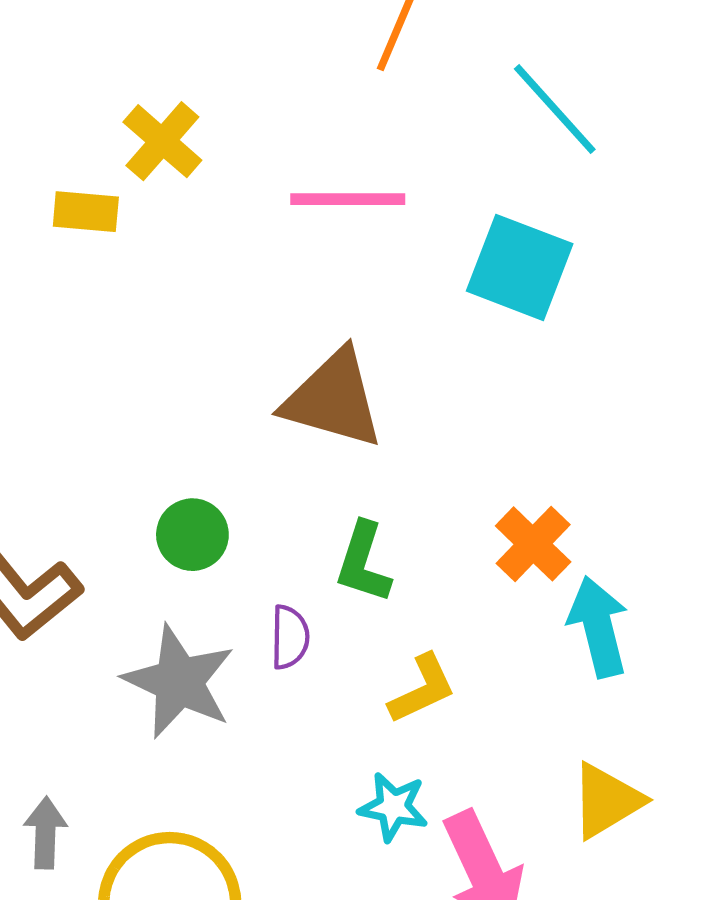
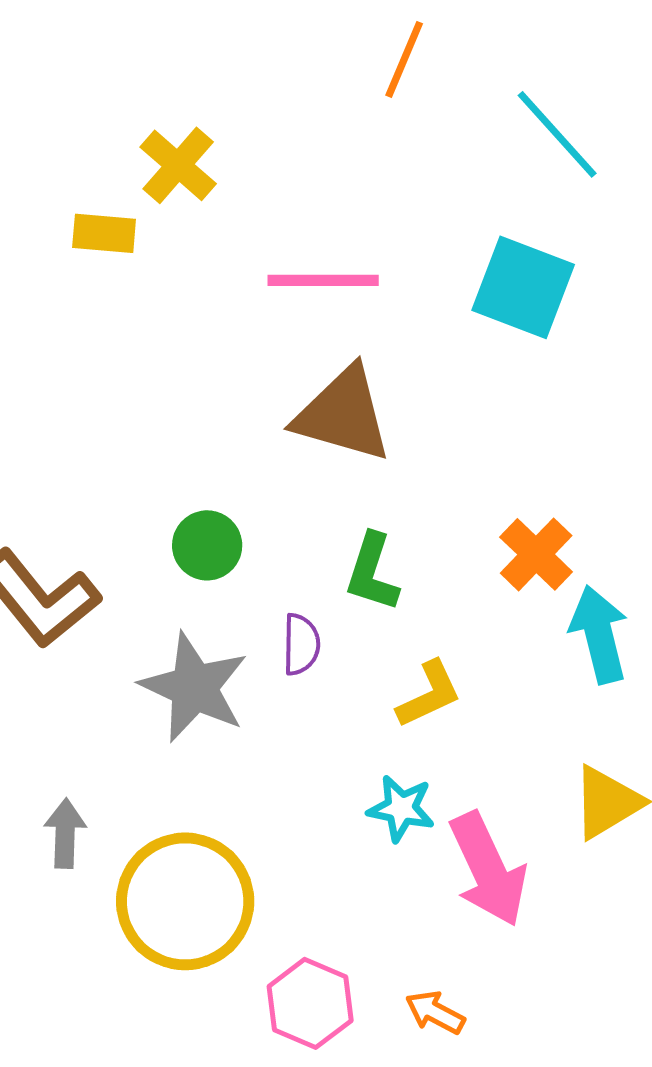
pink line: (348, 199) -> (323, 280), moved

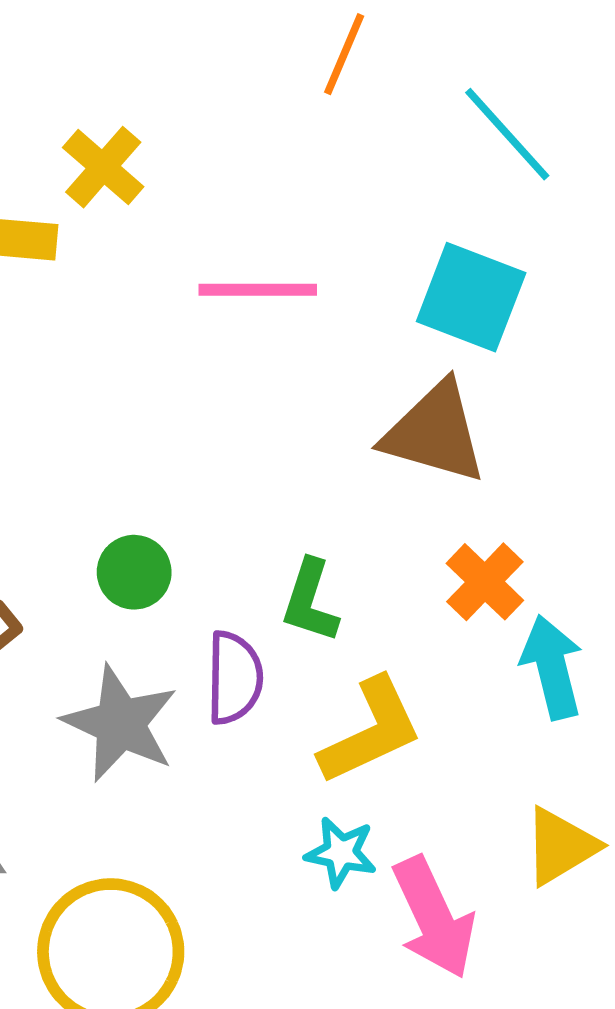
brown triangle: (343, 414) -> (435, 433), moved
purple semicircle: (301, 644) -> (234, 678), size x1.4
yellow L-shape: (429, 694) -> (371, 731), size x1.5

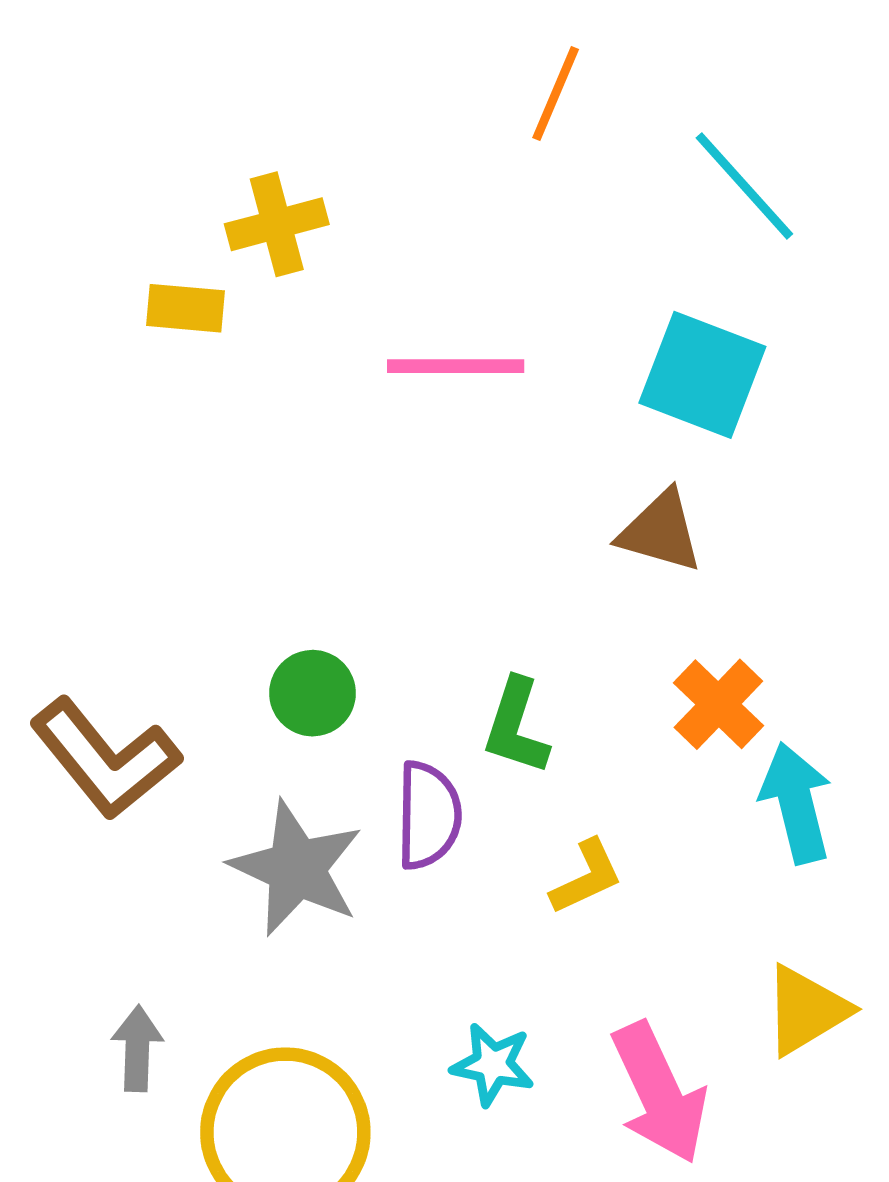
yellow cross: (103, 167) -> (277, 224), turned 34
brown triangle: (435, 433) -> (660, 531), size x0.7
yellow L-shape: (371, 731) -> (586, 877), size x0.6
cyan star: (341, 853) -> (493, 1065), moved

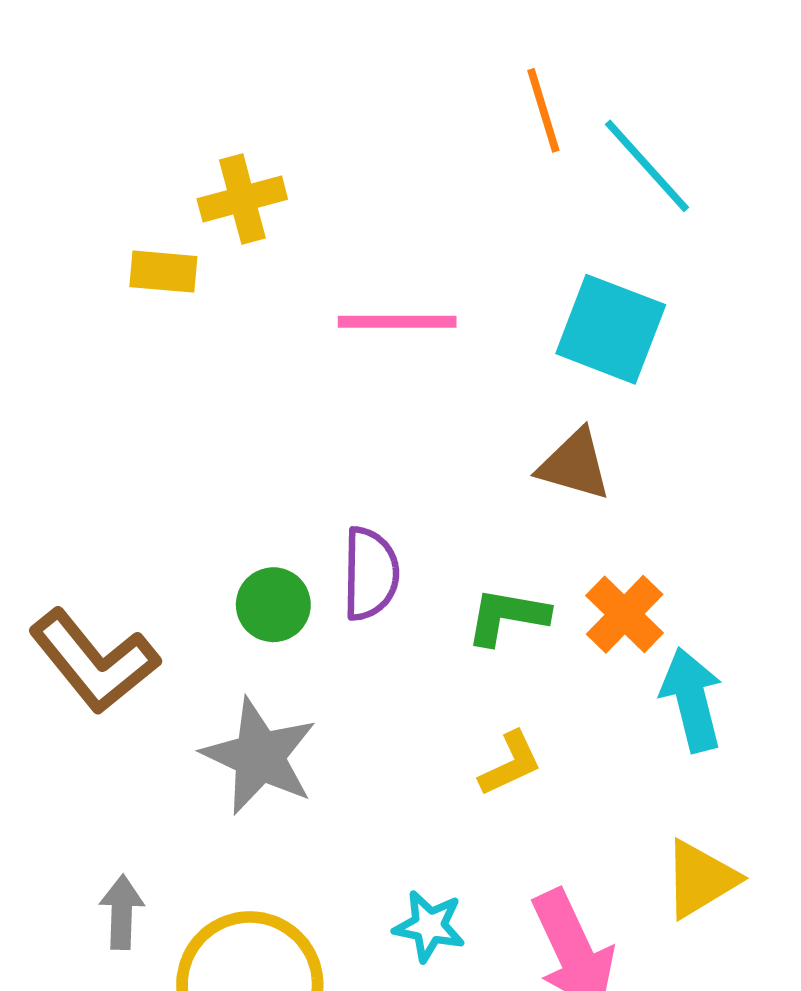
orange line: (556, 93) -> (543, 110), moved, turned -40
green L-shape: (516, 726) -> (507, 616), moved, turned 82
purple semicircle: (428, 815) -> (370, 574), moved

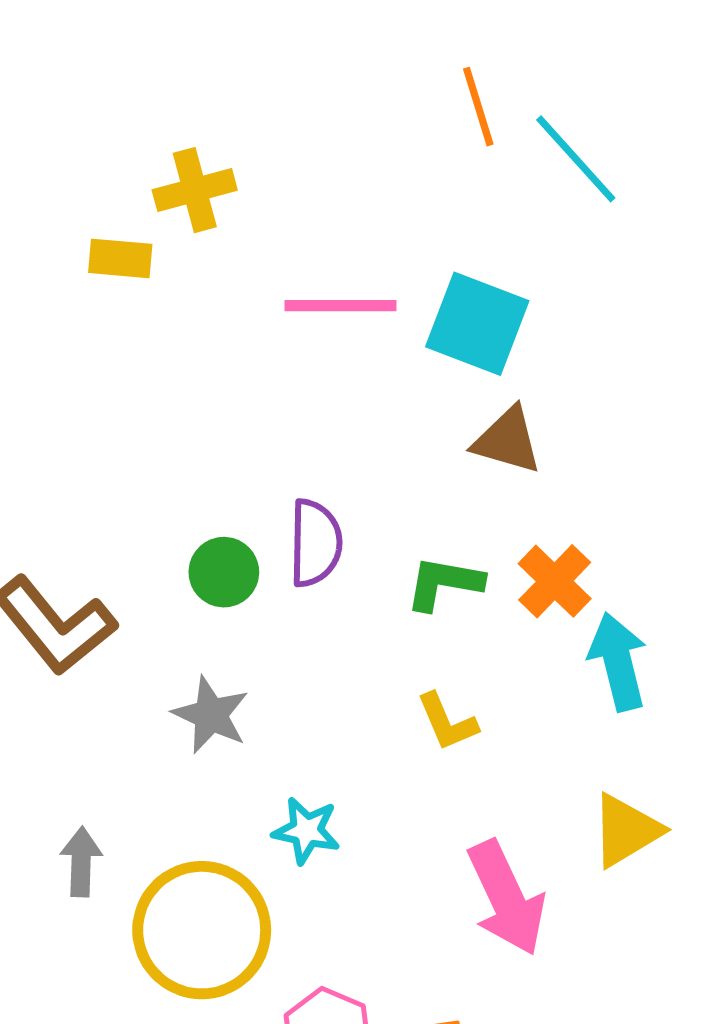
cyan square: (611, 329) -> (477, 324), moved
gray star: (259, 756) -> (211, 715), size x0.7
yellow L-shape: (510, 764) -> (447, 722), turned 92
cyan star: (429, 926) -> (306, 831), moved

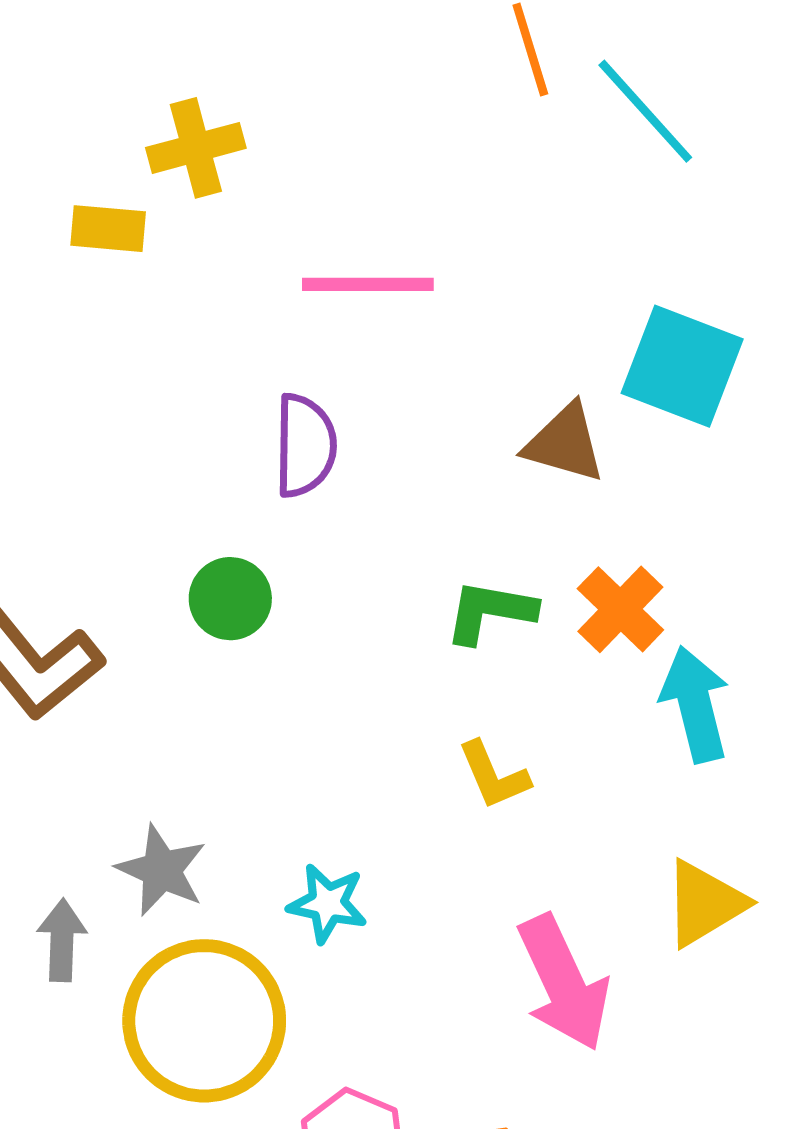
cyan square: (477, 324) -> (682, 366), moved
purple semicircle: (315, 543) -> (305, 446), moved
gray star: (211, 715) -> (161, 870), moved

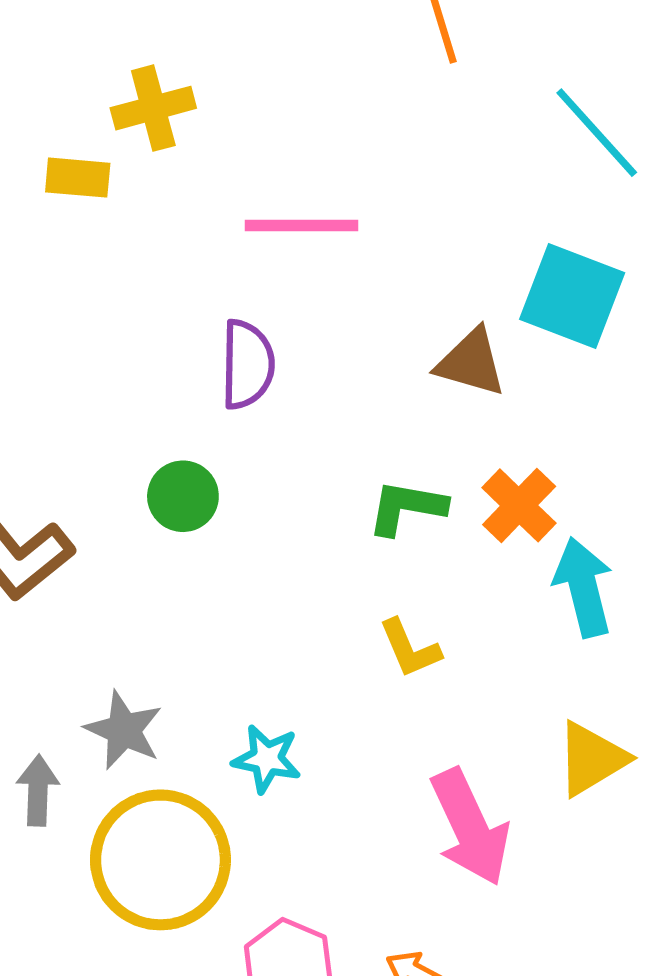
cyan line: (645, 111) -> (597, 133), moved

